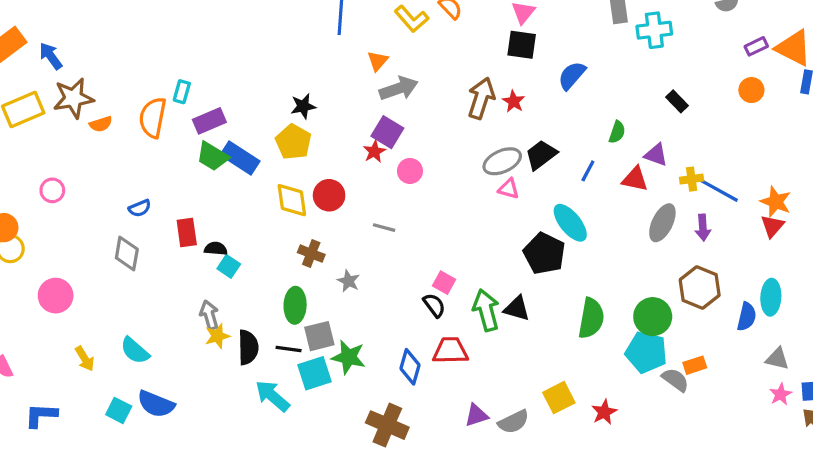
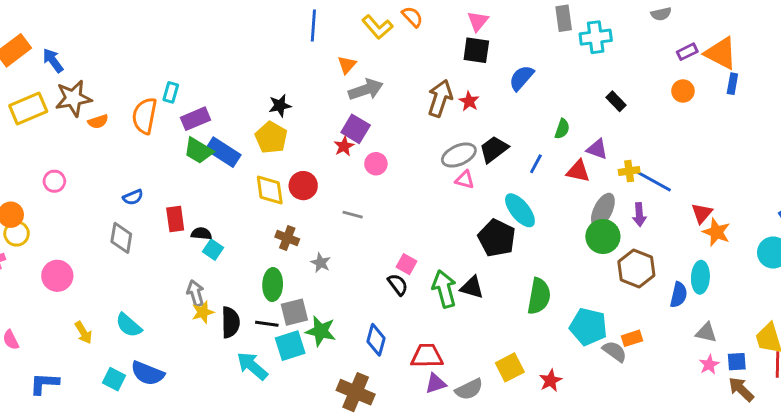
orange star: (776, 202) -> (716, 232), moved
green circle: (653, 317) -> (603, 237), moved
red trapezoid: (450, 351) -> (427, 356), moved

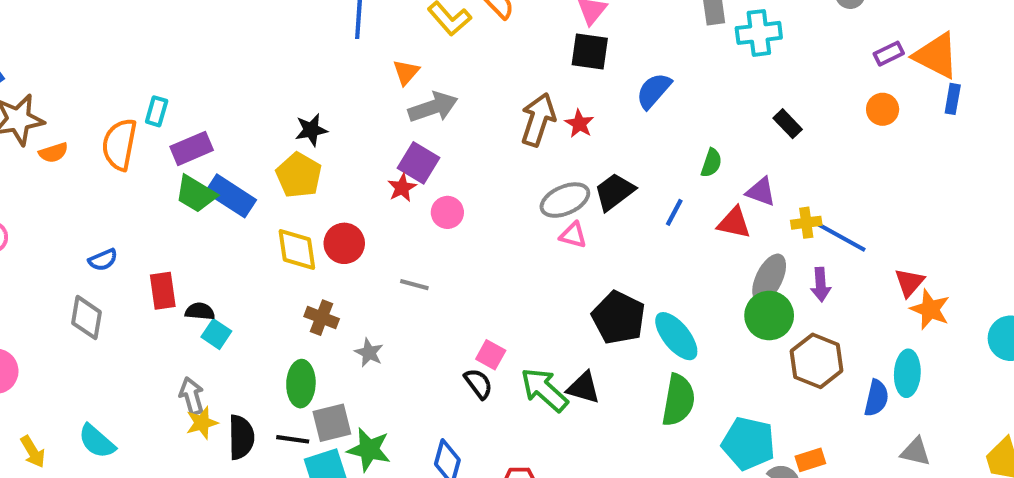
cyan ellipse: (520, 210) -> (676, 336), moved
green arrow: (444, 289) -> (544, 390), turned -33

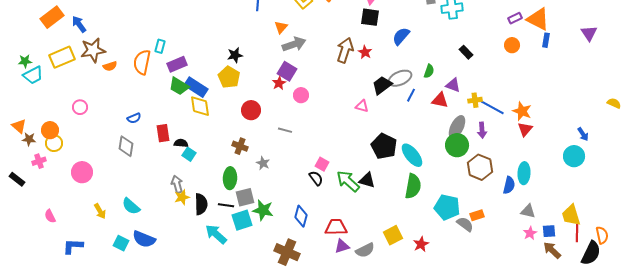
gray ellipse: (565, 200) -> (400, 78), moved
yellow diamond: (297, 250) -> (200, 106), moved
orange star: (930, 309) -> (522, 111), moved

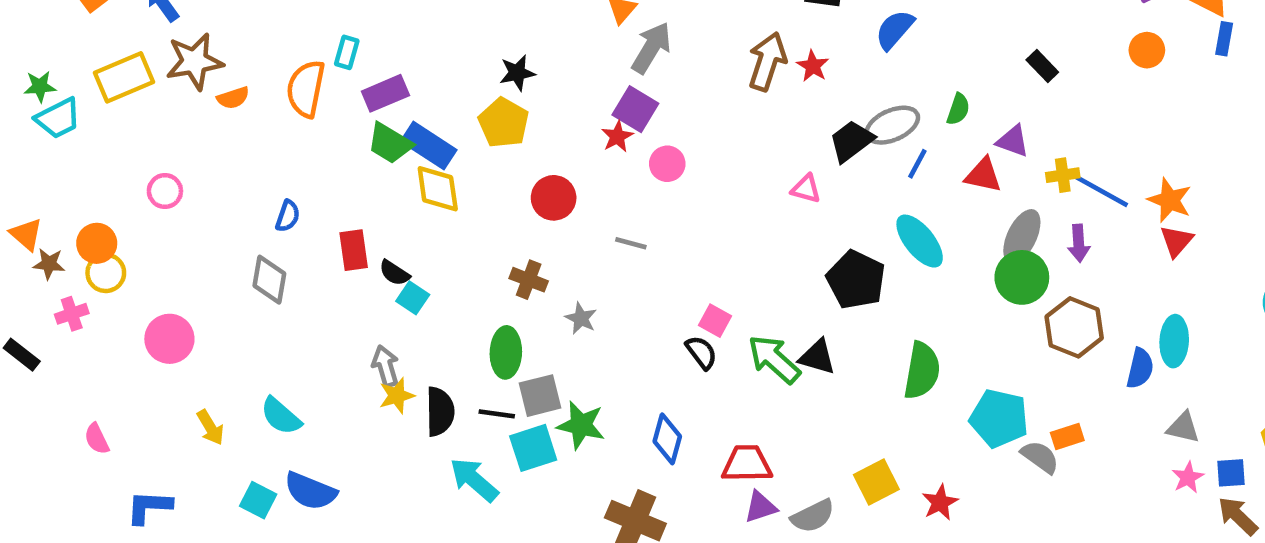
gray arrow: (294, 44) -> (651, 48), turned -40
blue semicircle: (134, 118) -> (288, 216), turned -48
black semicircle: (181, 143) -> (394, 273), turned -152
cyan ellipse: (412, 155) -> (920, 241), moved

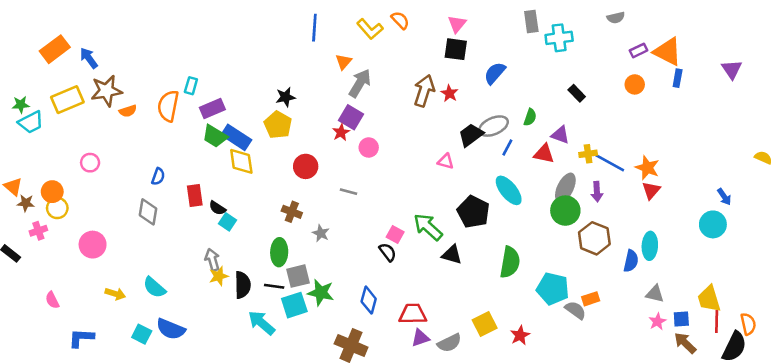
green arrow: (774, 359) -> (428, 227), moved
yellow arrow: (210, 427) -> (115, 294), turned -42

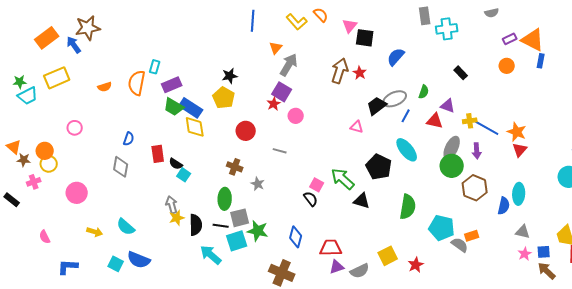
pink triangle: (457, 24) -> (350, 26), moved
brown star: (106, 91) -> (88, 28), moved

